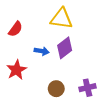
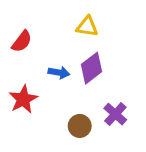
yellow triangle: (61, 19) -> (87, 27), size x0.7
purple cross: (88, 88) -> (115, 114), moved, turned -35

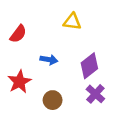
purple diamond: (92, 68) -> (89, 66), moved
brown circle: (80, 126) -> (53, 100), moved

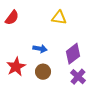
red semicircle: (18, 34) -> (12, 18), moved
brown circle: (53, 100) -> (43, 72), moved

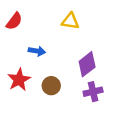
blue arrow: (40, 49) -> (37, 51), moved
purple cross: (78, 77) -> (93, 92), turned 35

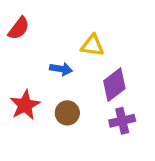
yellow triangle: (70, 21) -> (92, 45), moved
blue arrow: (37, 51) -> (61, 69), moved

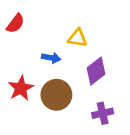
brown circle: (67, 113) -> (56, 95), size x1.5
purple cross: (122, 121) -> (103, 113), moved

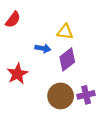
purple diamond: (96, 71) -> (67, 59), moved
brown circle: (56, 95) -> (61, 96), moved

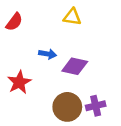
yellow triangle: (65, 32) -> (72, 17), moved
purple diamond: (67, 59) -> (75, 66), turned 50

